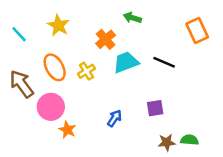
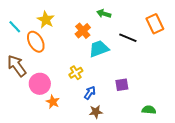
black line: (164, 62) -> (128, 38), moved
orange ellipse: (55, 67) -> (36, 42), moved
yellow cross: (86, 71) -> (76, 73), moved
brown star: (167, 142) -> (96, 112), moved

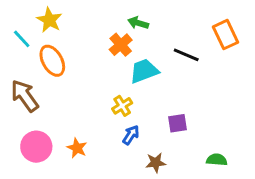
green arrow: (104, 14) -> (138, 23), moved
yellow star: (46, 20) -> (49, 20), moved
yellow cross: (76, 73) -> (122, 106), moved
pink circle: (40, 84) -> (36, 147), moved
brown star: (96, 112) -> (156, 163), moved

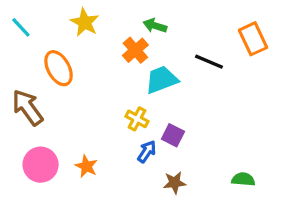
yellow star: (49, 20) -> (85, 22), moved
cyan line: (22, 39) -> (21, 27), moved
yellow cross: (122, 106) -> (137, 119), turned -30
purple square: (177, 123) -> (173, 135), moved, turned 36

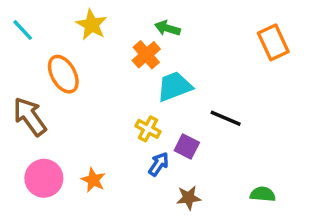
black line: (209, 62) -> (226, 118), moved

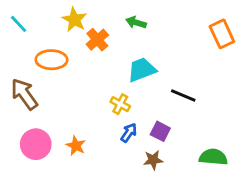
orange cross: (146, 55) -> (97, 40), moved
orange ellipse: (63, 74) -> (51, 60), turned -60
purple square: (187, 146) -> (160, 131), moved
green semicircle: (263, 194) -> (213, 157), size x1.4

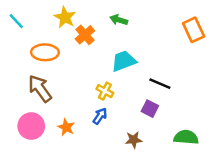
brown arrow: (24, 94) -> (40, 89), moved
purple square: (160, 131) -> (150, 109), moved
blue arrow: (129, 133) -> (100, 116), moved

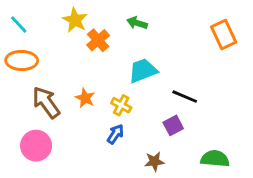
orange ellipse: (45, 52) -> (22, 60), moved
purple square: (150, 109) -> (173, 125), turned 35
orange star: (66, 127) -> (85, 98), moved

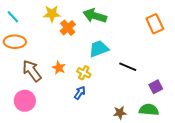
yellow star: (75, 20) -> (52, 14), turned -30
green arrow: (137, 23) -> (95, 16), size x1.6
purple square: (173, 125) -> (156, 87), moved
brown star: (154, 161) -> (120, 113), moved

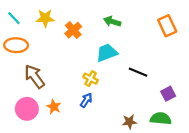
yellow star: (52, 14) -> (45, 18), moved
green arrow: (95, 16) -> (112, 21), moved, size x0.7
orange star: (59, 68) -> (54, 107), moved

